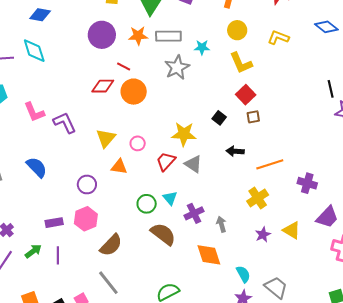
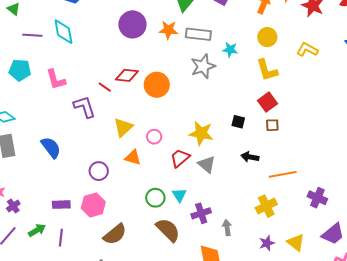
red line: (124, 66) -> (105, 87), moved
pink L-shape: (34, 112) -> (56, 80), moved
black square: (219, 118) -> (238, 122), turned -32

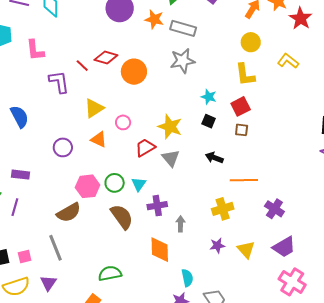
cyan star: (230, 50) -> (209, 97), moved
pink hexagon: (93, 205) -> (88, 186), moved

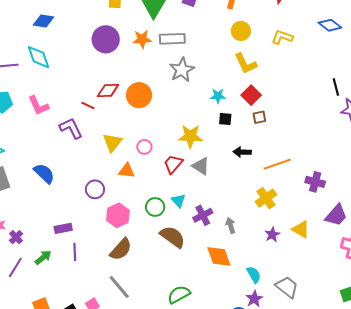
pink hexagon: (88, 186) -> (118, 215), moved
purple line: (15, 207) -> (75, 252), moved

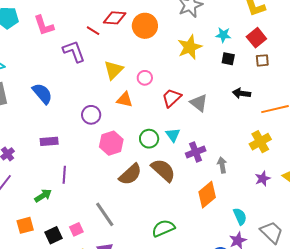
yellow star: (190, 136) -> (190, 47), moved, turned -30
purple rectangle: (63, 228) -> (49, 141), moved
brown semicircle: (121, 249) -> (130, 174), moved
orange diamond: (219, 256) -> (207, 195), turned 64
green arrow: (43, 257) -> (43, 196), moved

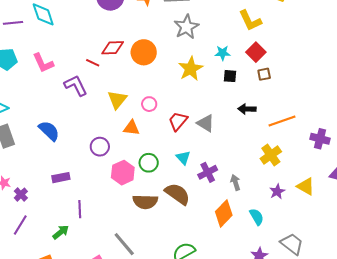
green circle: (149, 139) -> (149, 163), moved
brown semicircle: (130, 174) -> (145, 202), turned 50
cyan semicircle: (240, 216) -> (257, 217), moved

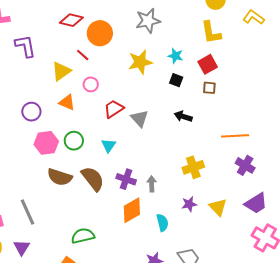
red line: (93, 63) -> (83, 55), moved
orange line: (282, 121) -> (235, 136), moved
purple cross: (208, 172) -> (126, 179), moved, turned 30

